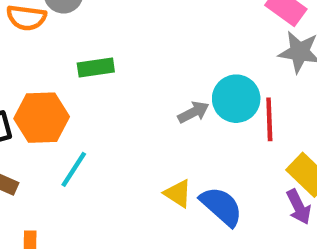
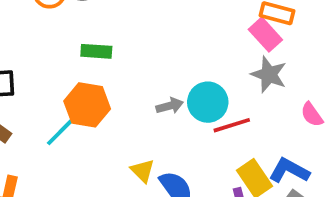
orange hexagon: (42, 118) -> (87, 105), moved
red line: (269, 119) -> (232, 125), turned 63

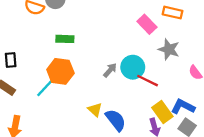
pink rectangle: (265, 35) -> (147, 24), moved
gray arrow: (170, 106) -> (110, 70), turned -32
red line: (232, 125) -> (148, 81), turned 45

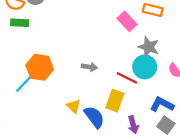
green rectangle: (65, 39) -> (20, 23), moved
cyan circle: (133, 67) -> (145, 67), moved
gray arrow: (110, 70) -> (89, 67), turned 56
yellow rectangle: (162, 112) -> (115, 101), moved, turned 55

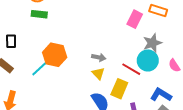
pink rectangle: (127, 21) -> (135, 19), turned 66
gray star: (149, 47) -> (152, 43), turned 30
yellow triangle: (74, 106) -> (98, 73), moved

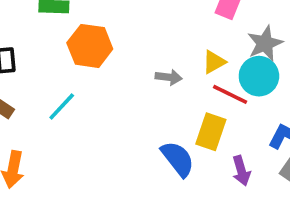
orange hexagon: (55, 55) -> (90, 46), moved
yellow triangle: (98, 73) -> (214, 62), moved, turned 48

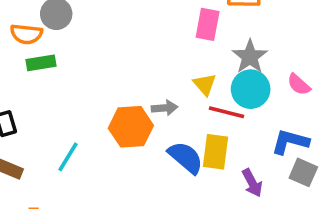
orange hexagon: (90, 46) -> (131, 127), moved
yellow triangle: (214, 62) -> (205, 84), turned -30
blue semicircle: (178, 159) -> (186, 157), moved

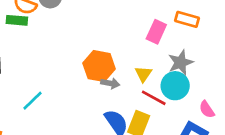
green rectangle: (41, 63) -> (17, 20), moved
pink semicircle: (299, 85) -> (207, 109), moved
orange hexagon: (131, 127) -> (99, 66), moved

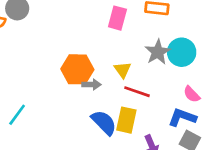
pink rectangle: (156, 32) -> (117, 18), moved
cyan circle: (175, 86) -> (182, 52), moved

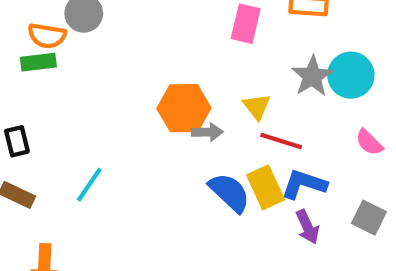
blue L-shape: (182, 117) -> (304, 184), moved
yellow rectangle: (126, 120) -> (266, 187), turned -35

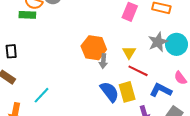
gray arrow: (207, 132) -> (103, 61), turned 88
blue L-shape: (304, 184) -> (161, 90), moved
cyan line: (89, 185) -> (41, 95), moved

